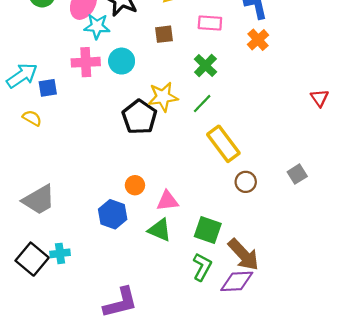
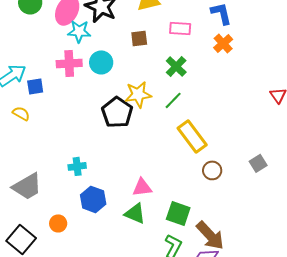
orange circle: (135, 185) -> (58, 223), moved
cyan cross: (60, 253) -> (77, 166), moved

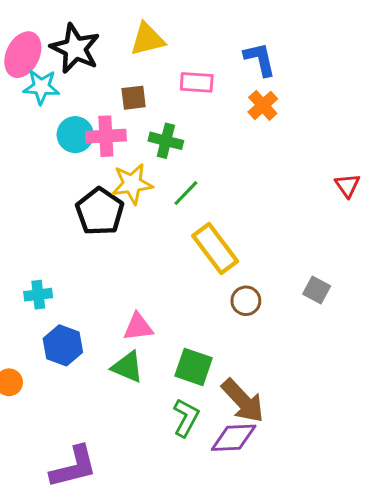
pink cross: (69, 63) -> (106, 136), moved
green cross: (176, 66) -> (166, 141), moved, turned -30
gray square: (258, 163) -> (317, 290), turned -30

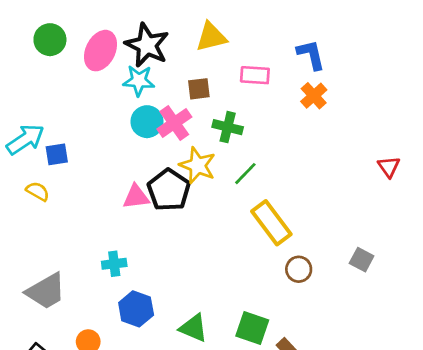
cyan star: (41, 87) -> (139, 81), moved
pink cross: (106, 136) -> (174, 123), turned -32
yellow star: (132, 184) -> (198, 165), turned 30
pink triangle: (138, 327) -> (136, 197), moved

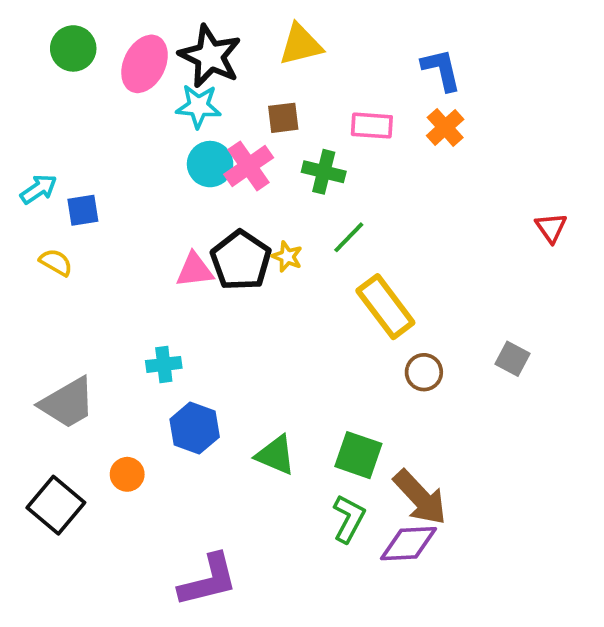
pink rectangle: (255, 75) -> (372, 126), moved
cyan arrow: (25, 139) -> (39, 189), size x0.7
yellow star: (198, 165) -> (287, 257), moved, size x0.6

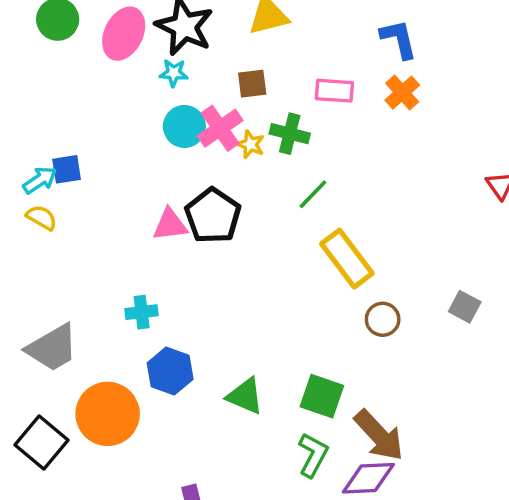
cyan star: (198, 106) -> (174, 73), size x0.7
cyan arrow: (39, 189) -> (40, 180), moved
yellow star: (287, 257) -> (250, 144), moved
orange circle: (127, 474) -> (108, 414), size x2.0

